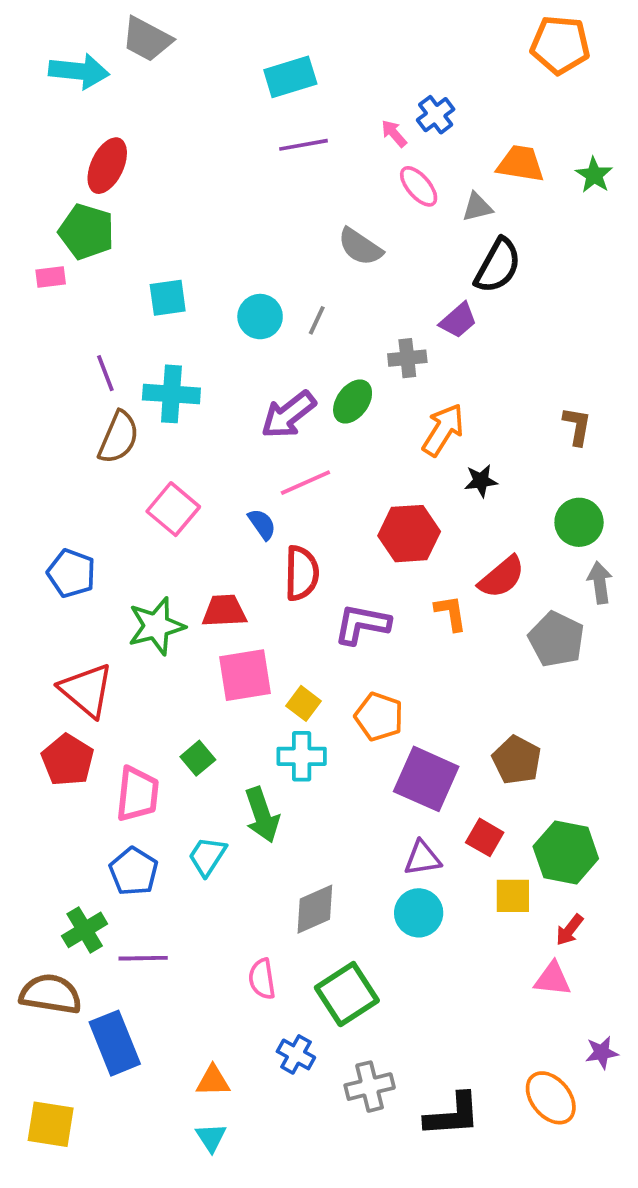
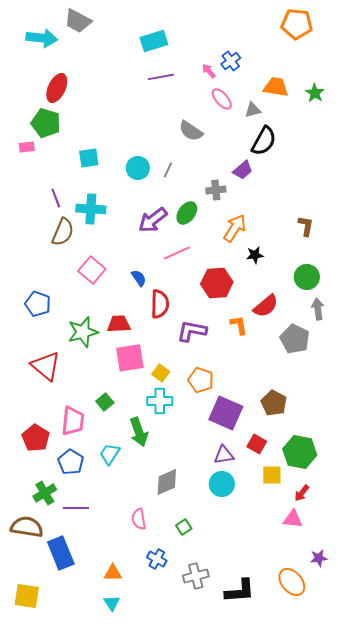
pink line: (305, 483) -> (177, 253), moved
red pentagon: (68, 760) -> (36, 438), moved
green square: (347, 994) -> (184, 527), size x0.5

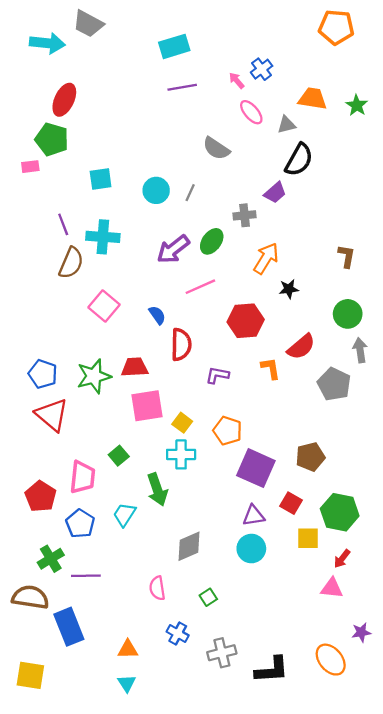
blue pentagon: (38, 304) -> (43, 374), moved
purple L-shape: (192, 331) -> (217, 375), size x0.7
brown pentagon: (274, 403) -> (310, 457), turned 30

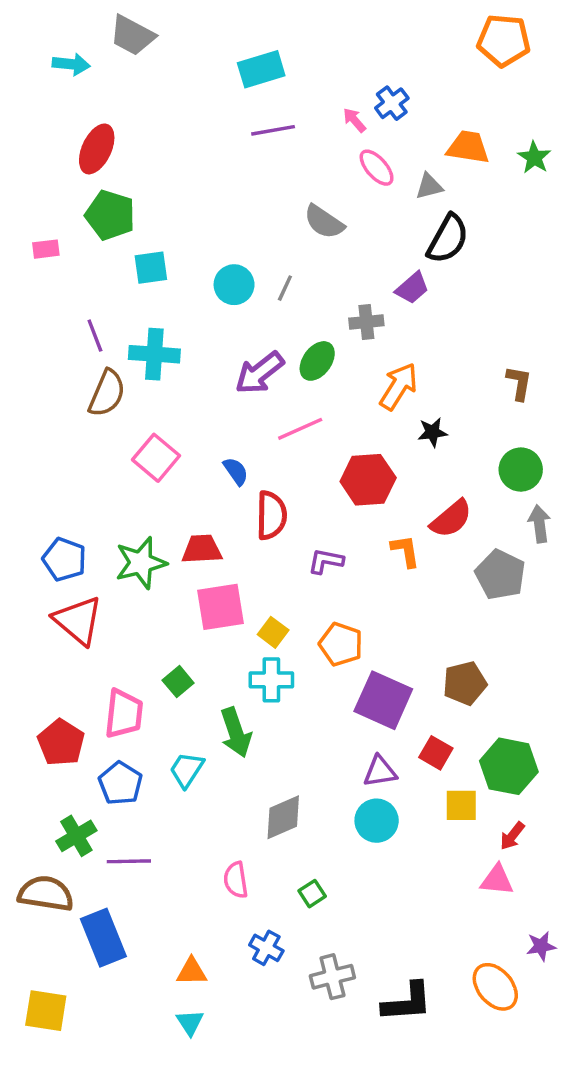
cyan arrow: (47, 43) -> (71, 64), size x0.7
green pentagon: (52, 139) -> (110, 215), moved

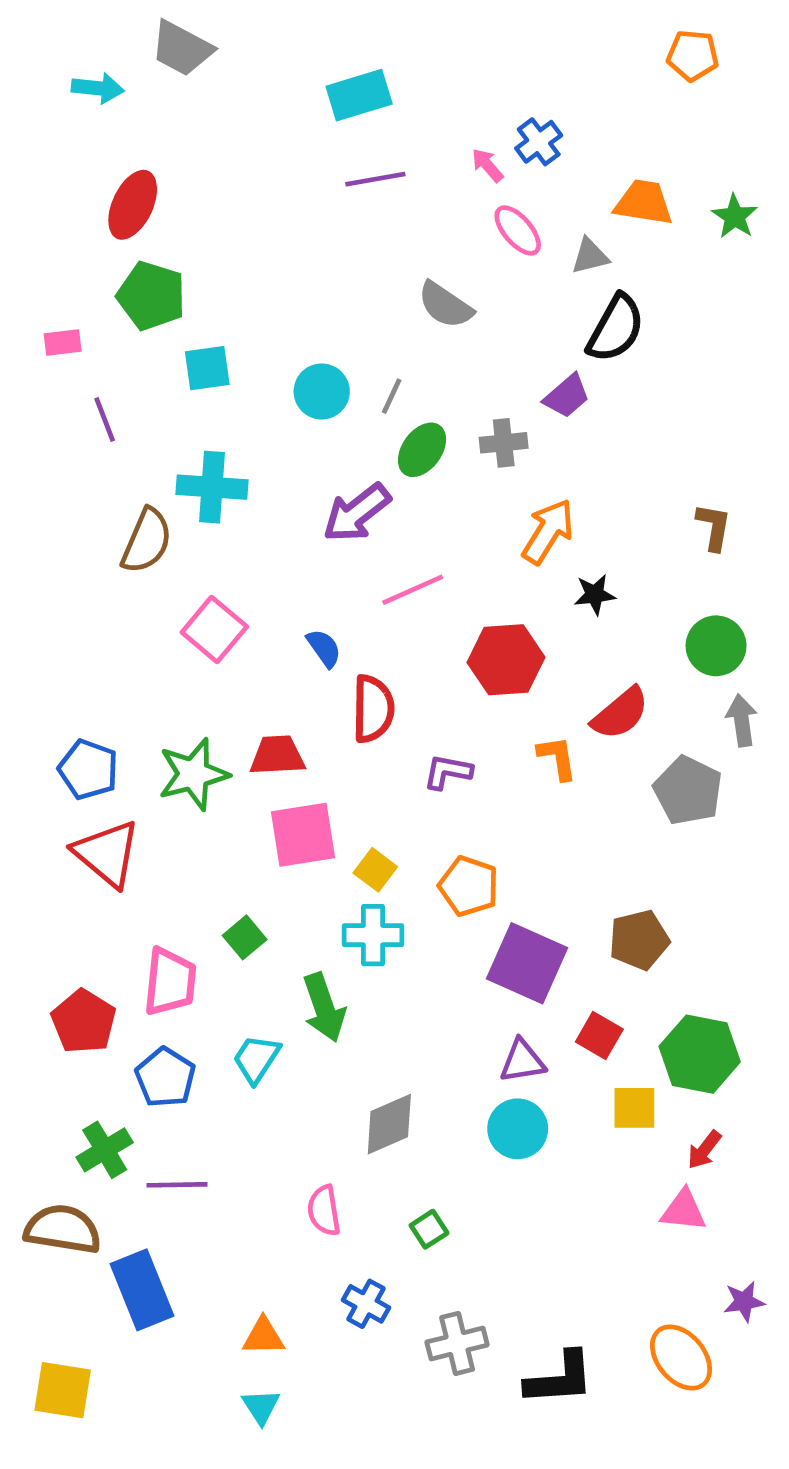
orange pentagon: (504, 40) -> (693, 55), size x0.7
purple line: (95, 336) -> (105, 419), moved
green ellipse: (317, 361) -> (422, 450), moved

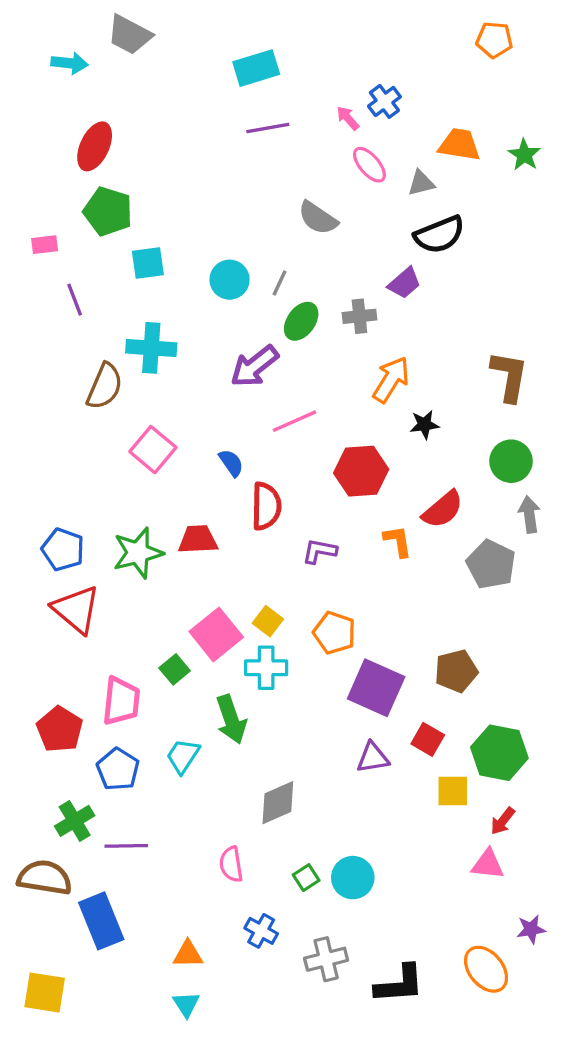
black semicircle: (616, 328) -> (439, 235), turned 39
brown L-shape: (714, 527) -> (509, 376), size x1.5
pink square: (303, 835) -> (216, 634), moved, turned -30
cyan circle: (518, 1129) -> (353, 878), moved

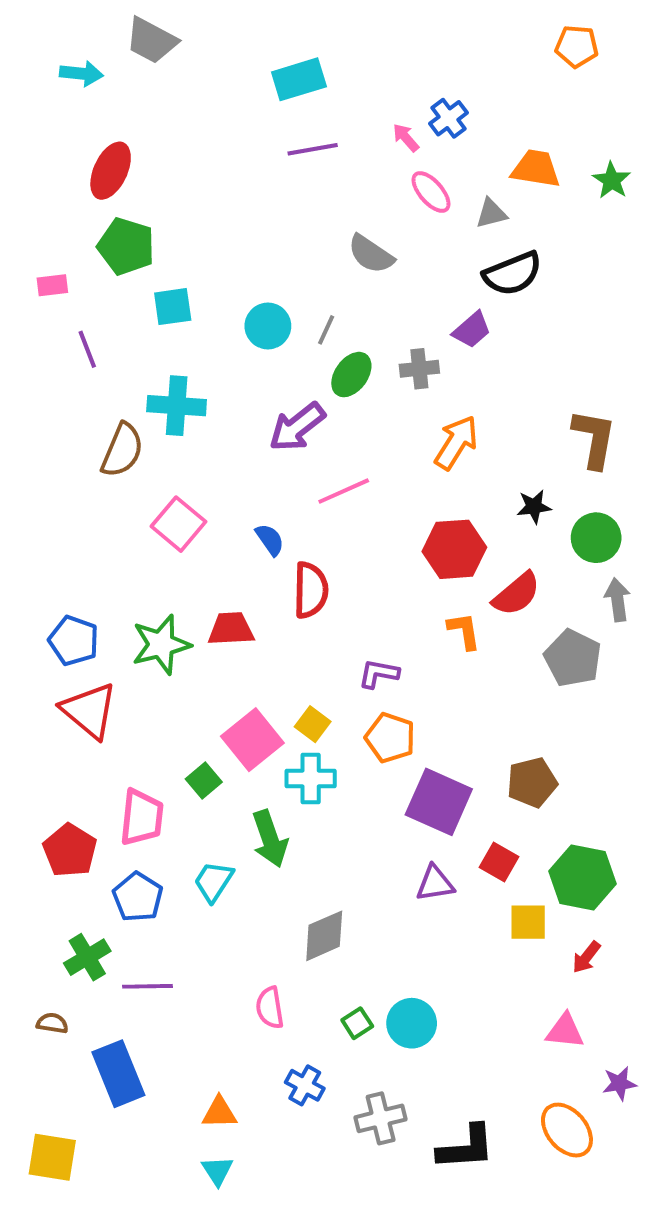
black star: (424, 425) -> (534, 507), moved
red hexagon: (361, 471) -> (454, 549), moved
purple L-shape: (319, 551) -> (379, 674), moved
pink triangle: (488, 864) -> (565, 1031), moved
brown semicircle: (45, 878) -> (52, 1023), size x0.5

